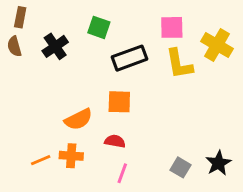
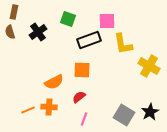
pink square: (172, 27) -> (107, 21), moved
yellow cross: (217, 45) -> (149, 66), moved
red semicircle: (115, 141) -> (79, 97), turned -48
gray square: (181, 167) -> (124, 115), size x1.5

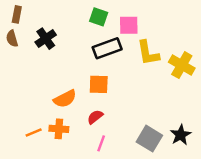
green square: (68, 19) -> (99, 17), moved
yellow cross: (149, 66) -> (182, 65), moved

